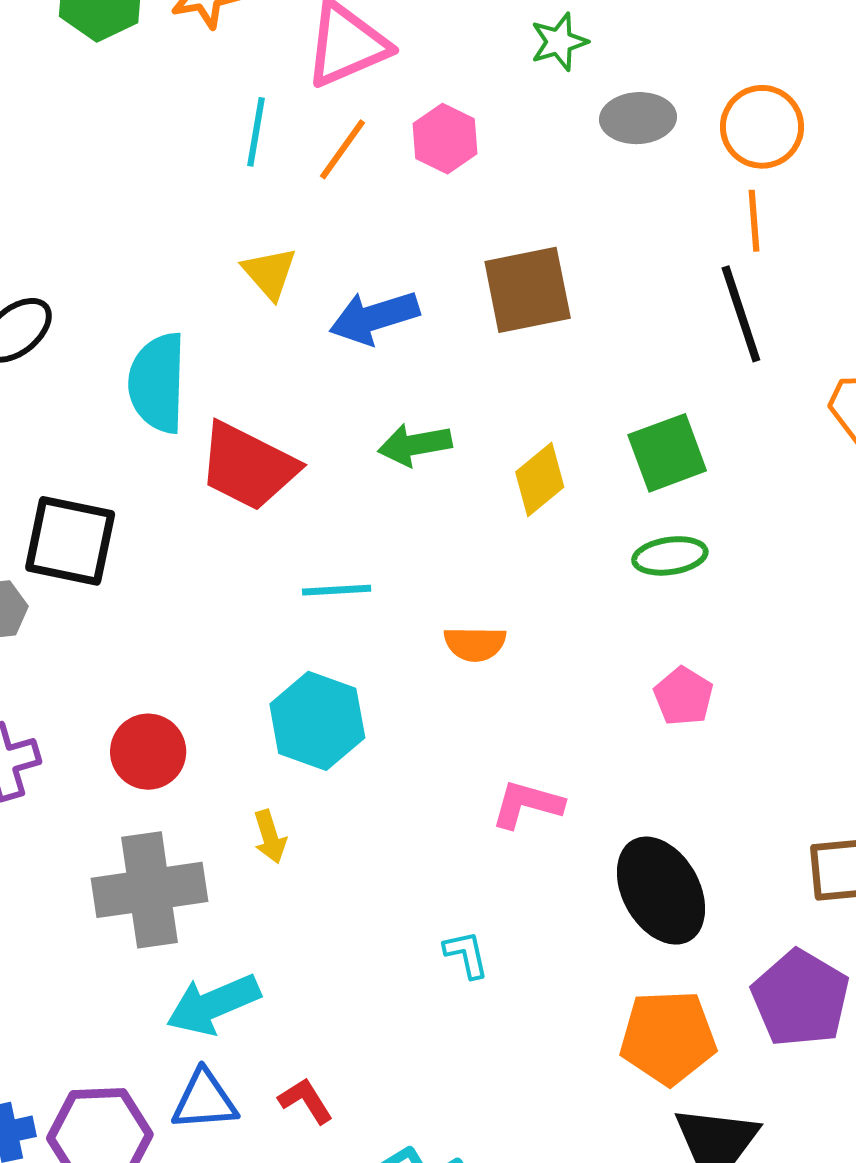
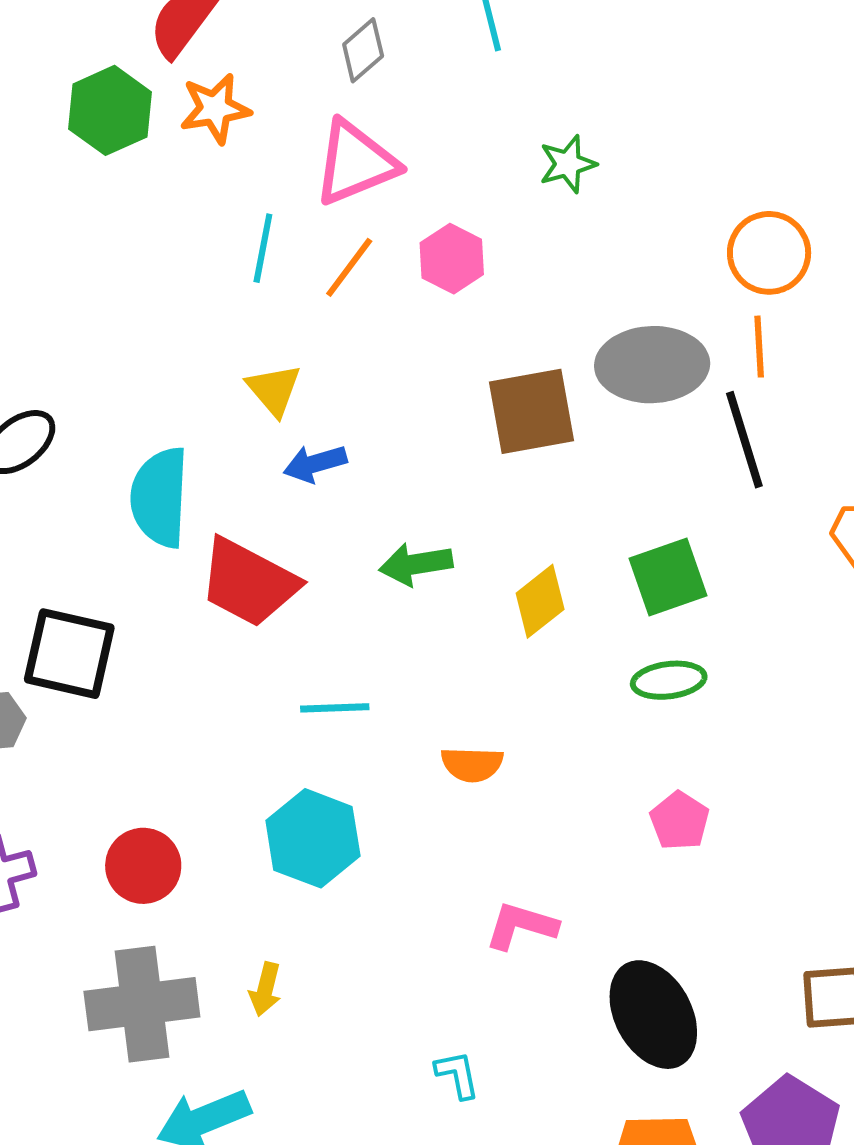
gray ellipse: (638, 118) -> (652, 365), moved, size x1.5
blue arrow: (374, 317) -> (315, 464), moved, size x0.7
yellow arrow: (270, 837) -> (265, 989), moved, turned 30

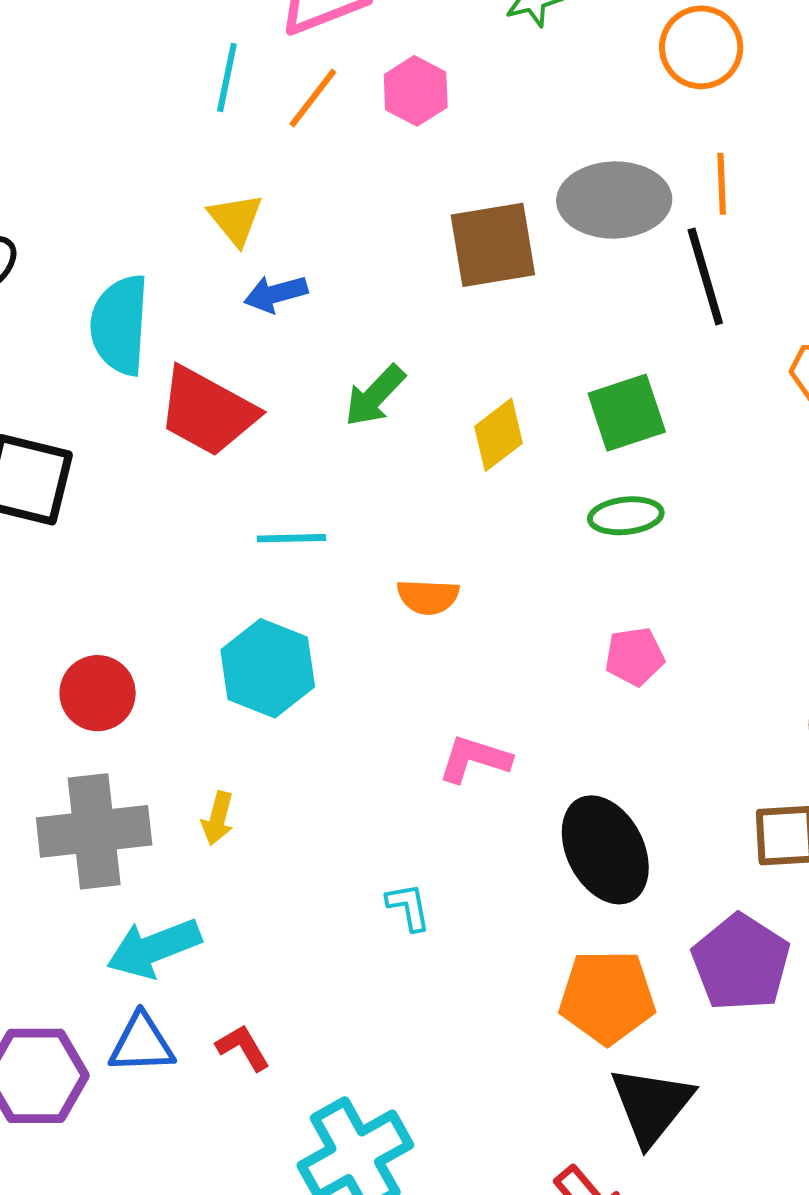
orange circle: (769, 253) -> (701, 47), moved
green arrow: (416, 564) -> (375, 396), turned -38
pink pentagon: (680, 821) -> (635, 657), turned 30

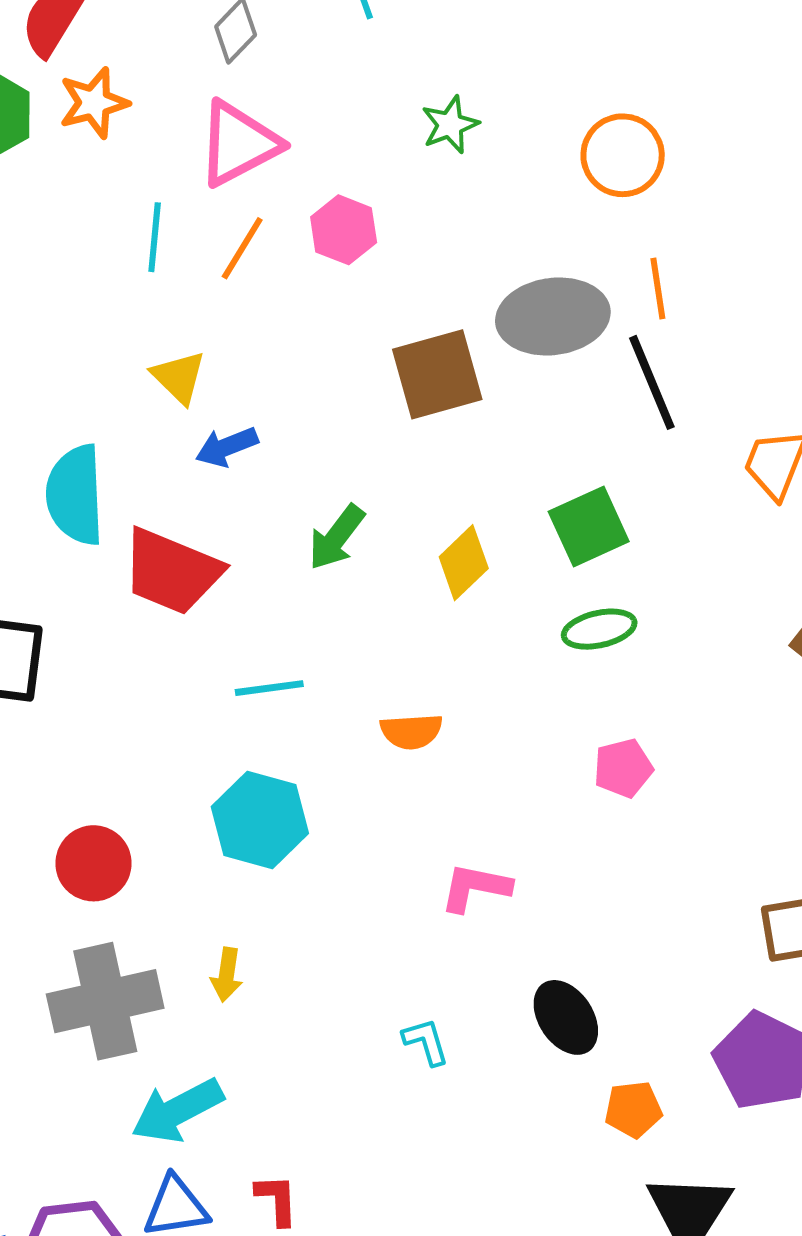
black ellipse: (605, 850) -> (566, 1017), moved, size x0.7
orange pentagon: (607, 997) -> (633, 1109), size x0.6
red L-shape: (243, 1048) -> (277, 1200), turned 34

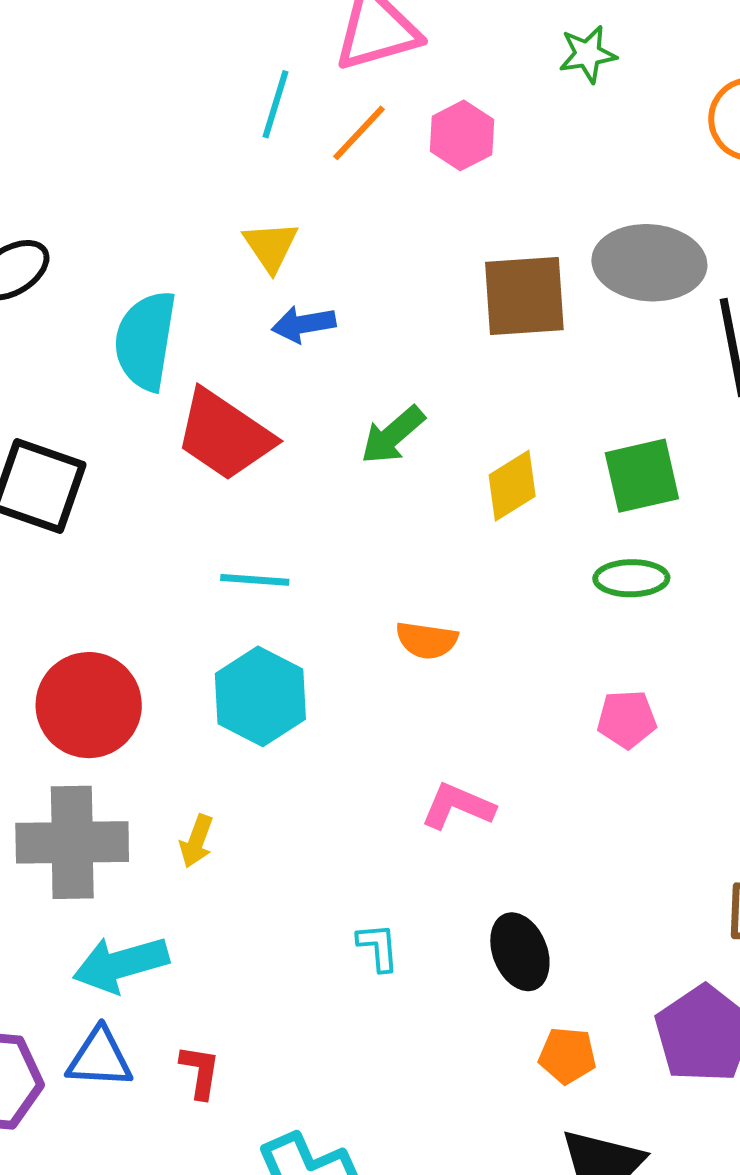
cyan line: (269, 688) -> (255, 580), moved
red circle: (93, 863) -> (89, 705), size x1.4

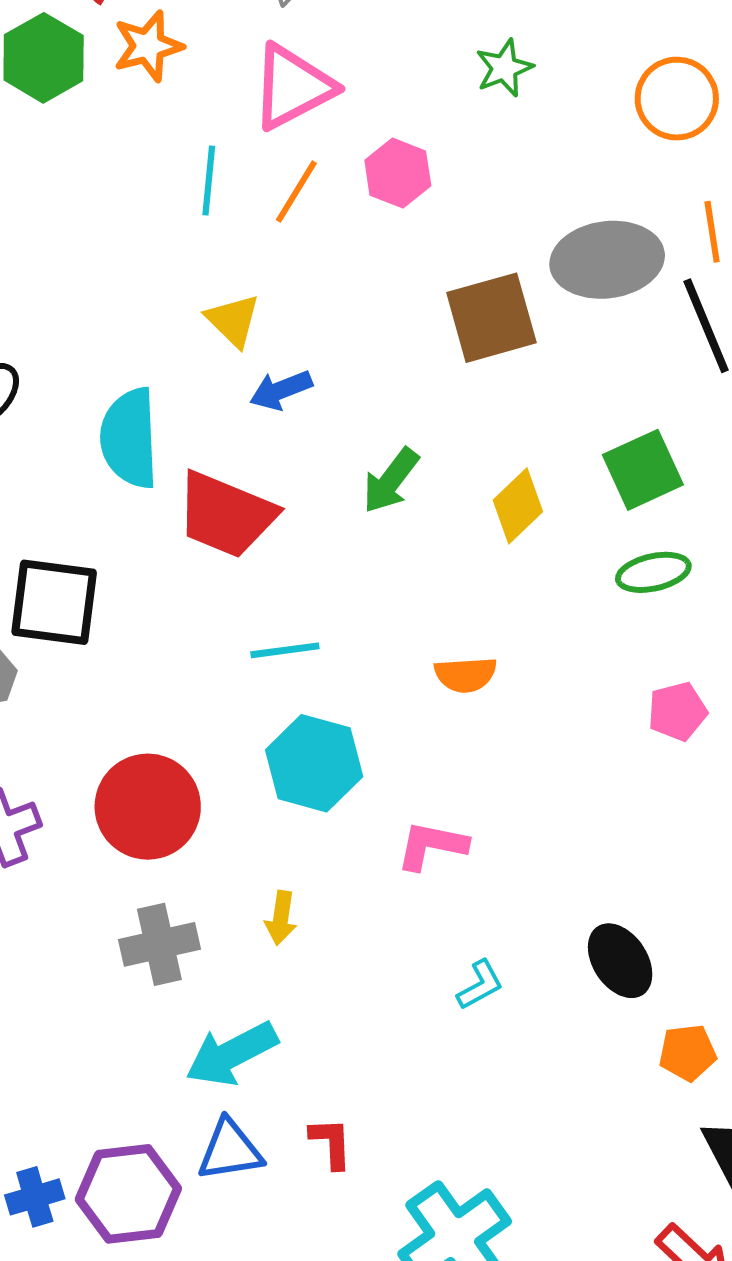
pink L-shape: (458, 806) -> (432, 846), moved
gray cross: (72, 842) -> (159, 944), size x0.7
cyan L-shape: (378, 947) -> (480, 985), turned 78

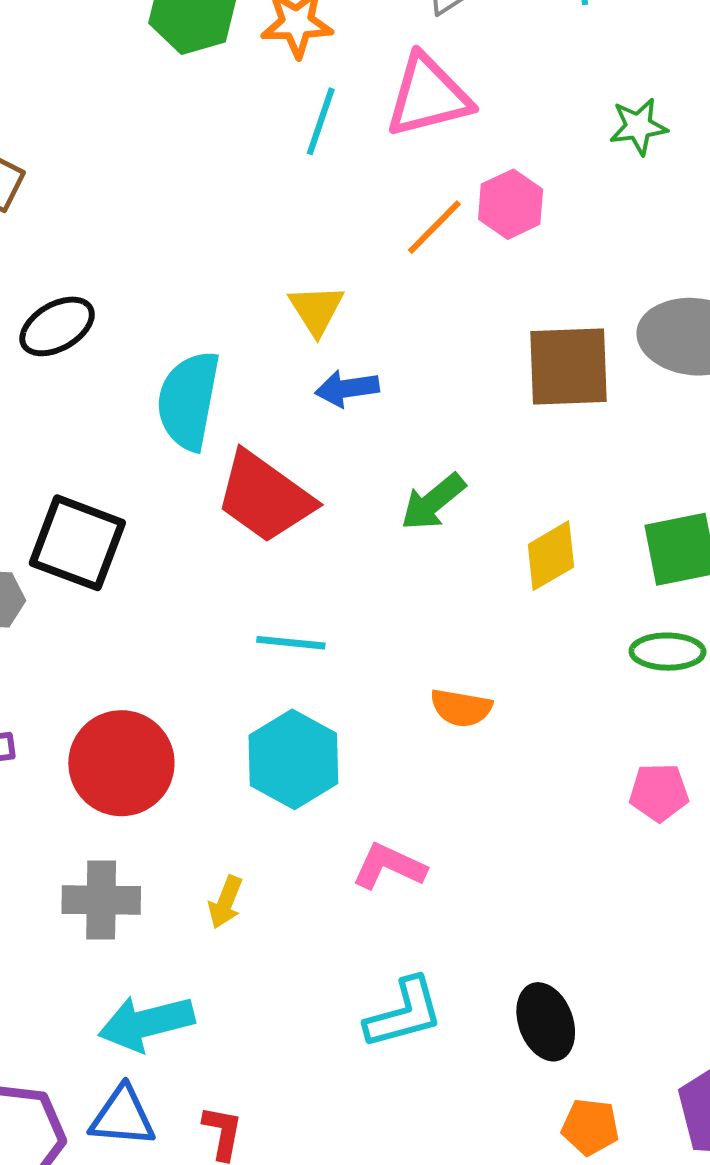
cyan line: (209, 180) -> (321, 121), moved
orange line: (296, 191) -> (434, 227), moved
cyan L-shape: (480, 985) -> (404, 1013), size x1.6

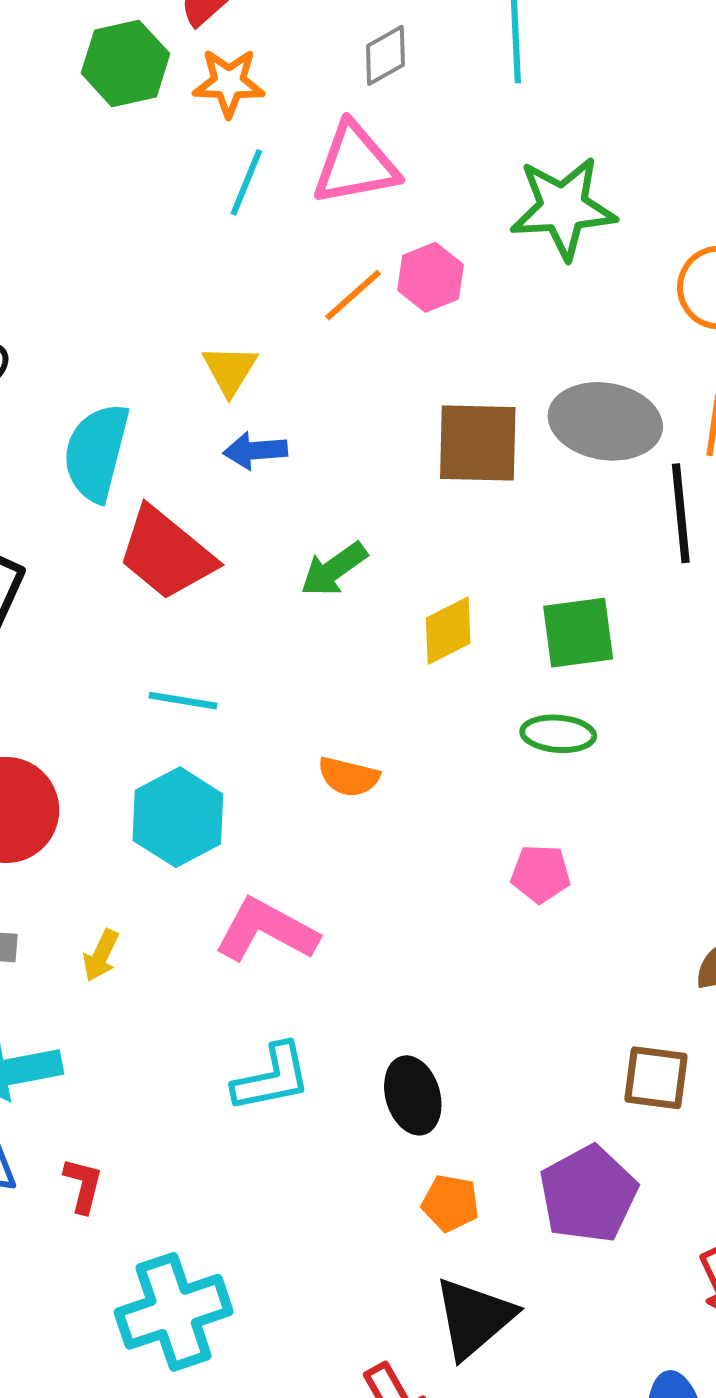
green star: (638, 126) -> (563, 208), size x1.8
pink L-shape: (389, 866) -> (266, 930), size x1.4

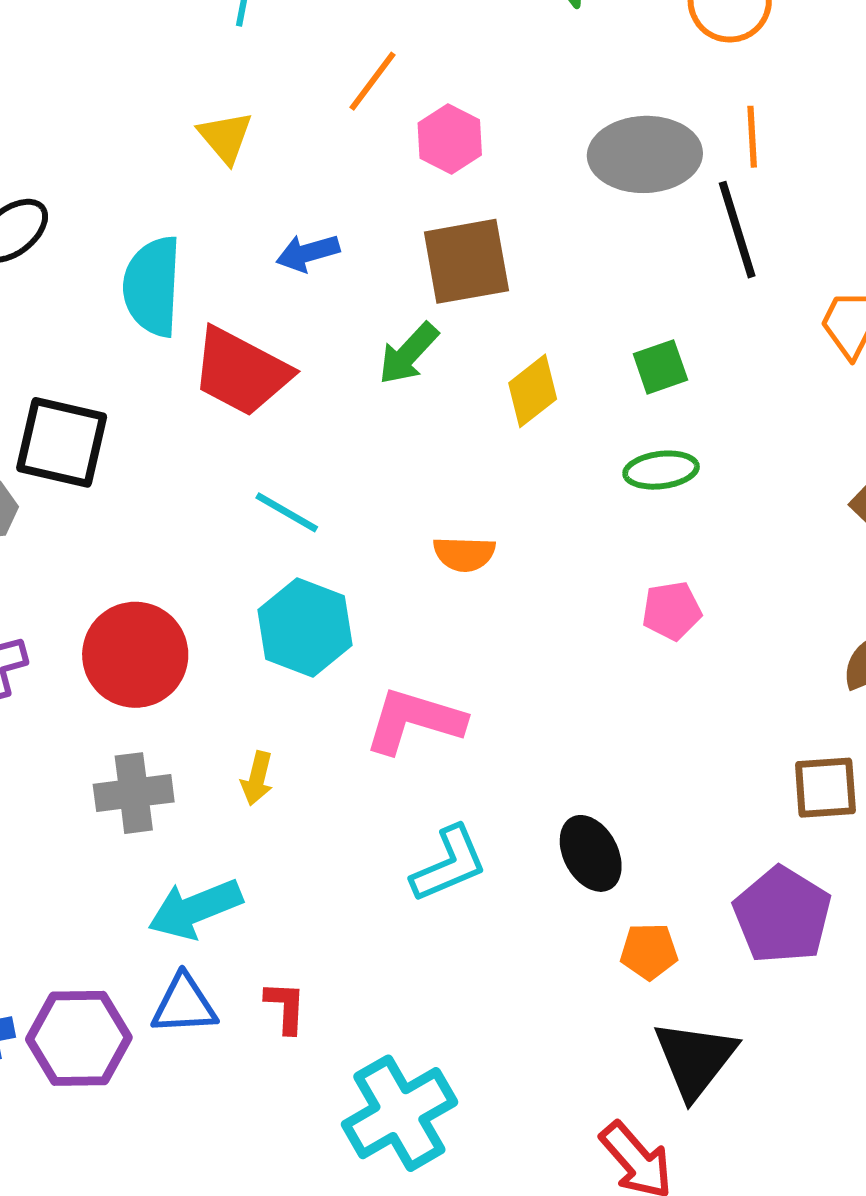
pink hexagon: (430, 277) -> (450, 139), moved
yellow triangle: (230, 370) -> (225, 137), moved
brown square: (478, 443) -> (466, 261), moved
green square: (578, 633) -> (660, 367), size x0.7
cyan line: (183, 701) -> (287, 512), turned 32

